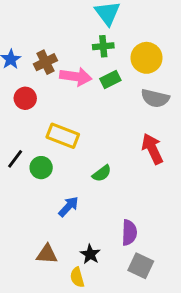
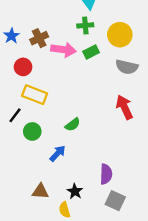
yellow rectangle: (63, 136) -> (35, 95), moved
green circle: (41, 168) -> (32, 131), moved
green semicircle: (102, 173) -> (73, 125), moved

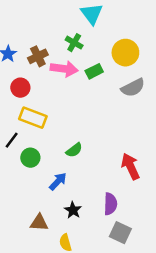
green cross: (85, 25) -> (74, 43), moved, turned 35
gray semicircle: (127, 67) -> (133, 88), turned -40
red arrow: (124, 107) -> (130, 166), moved
black star: (75, 191) -> (73, 210), moved

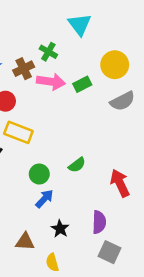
green cross: (74, 43) -> (48, 52), moved
green semicircle: (74, 150) -> (77, 165), moved
green circle: (30, 158) -> (39, 174), moved

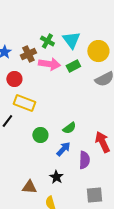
cyan triangle: (80, 24) -> (71, 40), moved
blue arrow: (44, 199) -> (63, 149), moved
purple semicircle: (99, 222) -> (84, 160), moved
gray square: (110, 252) -> (94, 195), turned -30

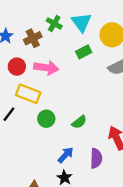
pink arrow: (49, 64) -> (46, 68), moved
green circle: (40, 135) -> (46, 119), moved
blue arrow: (63, 149) -> (66, 155), moved

